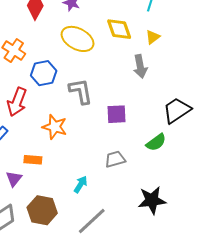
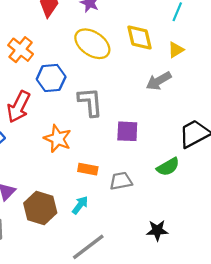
gray arrow: (140, 66) -> (159, 81), turned 65
orange rectangle: (33, 160) -> (88, 169), moved
black star: (152, 200) -> (157, 230), size x0.7
brown hexagon: (42, 210) -> (40, 208), moved

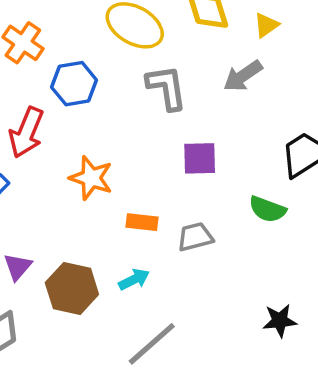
gray L-shape: (90, 102) -> (167, 87), moved
green semicircle: (168, 167) -> (267, 209), turned 55
cyan arrow: (80, 205) -> (134, 279), turned 30
black star: (157, 230) -> (280, 321), moved

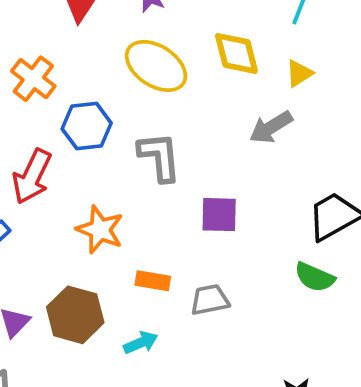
gray L-shape: (167, 87) -> (159, 157), moved
green semicircle: (267, 209) -> (315, 277), moved
brown hexagon: (72, 288) -> (75, 315), moved

